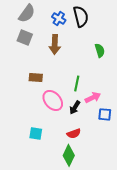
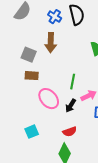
gray square: (25, 37) -> (29, 55), moved
cyan square: (36, 133) -> (32, 132), turned -32

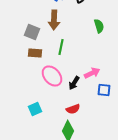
green line: (73, 82) -> (61, 47), moved

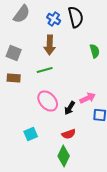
gray square: (32, 32) -> (14, 53), moved
green line: (61, 47) -> (45, 70), moved, turned 63
brown rectangle: (35, 53) -> (14, 78), moved

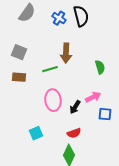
brown arrow: (50, 45) -> (66, 53), moved
green semicircle: (95, 51) -> (100, 67), moved
pink ellipse: (48, 101) -> (53, 100), turned 35

